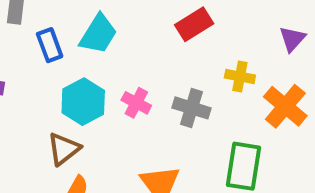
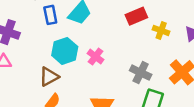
yellow cross: (240, 76) -> (161, 30), moved
gray cross: (191, 108) -> (141, 73), moved

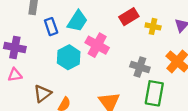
pink cross: (95, 57) -> (97, 45), moved, size x1.5
brown triangle: (49, 77) -> (42, 94), moved

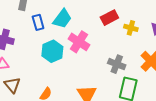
brown triangle: (42, 94) -> (12, 85), moved, turned -36

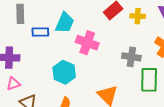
blue rectangle: (38, 22) -> (40, 32), turned -63
cyan hexagon: (52, 51) -> (64, 72), moved

